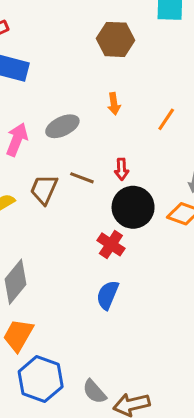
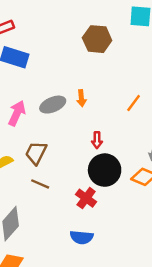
orange arrow: (114, 104) -> (81, 98), moved
brown line: (82, 178) -> (40, 184), moved
blue semicircle: (108, 295) -> (82, 237), turned -110

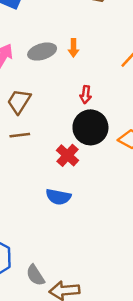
brown line: (40, 184) -> (20, 135), turned -36

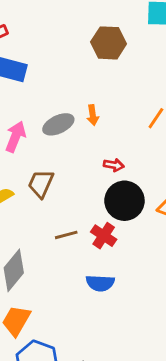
red arrow: (86, 95) -> (114, 165), turned -78
brown line: (20, 135) -> (66, 235), moved

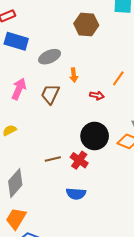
gray ellipse: (58, 124) -> (50, 57), moved
red arrow: (114, 165) -> (97, 95), moved
brown trapezoid: (41, 184) -> (50, 94), moved

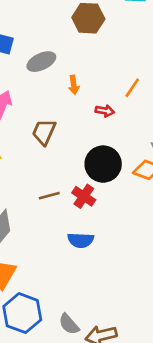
brown trapezoid: (50, 94) -> (44, 132), moved

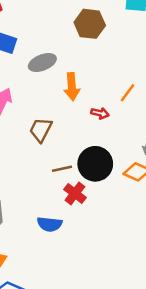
orange arrow: (74, 85) -> (72, 87), size x1.5
brown line: (49, 196) -> (62, 169), moved
blue semicircle: (81, 240) -> (50, 224), moved

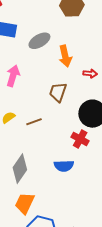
brown trapezoid: (41, 130) -> (58, 92), moved
brown line: (62, 169) -> (34, 122), moved

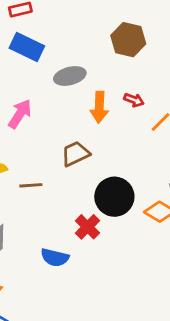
red arrow: (90, 74) -> (134, 100), moved
brown trapezoid: (58, 92) -> (75, 154), turned 30

